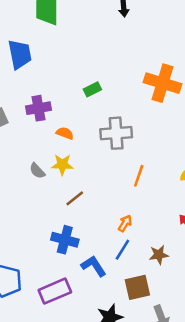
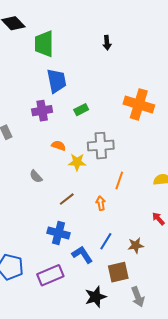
blue trapezoid: (20, 54) -> (57, 81), moved
purple cross: (38, 108) -> (42, 111), moved
yellow star: (62, 165) -> (77, 162), moved
orange arrow: (125, 223) -> (101, 203), moved, turned -40

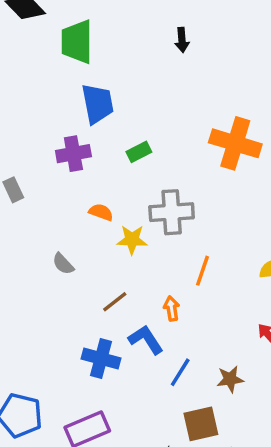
blue L-shape: (82, 255) -> (146, 340), moved

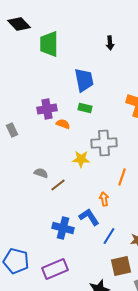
blue trapezoid: (98, 104) -> (84, 80), moved
green rectangle: (139, 152) -> (85, 108), turned 40
orange semicircle: (101, 212) -> (63, 124), moved
gray semicircle: (63, 264) -> (41, 173), turned 152
brown line: (115, 302) -> (58, 185), moved

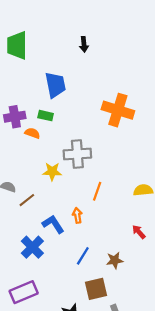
green rectangle: (85, 108) -> (46, 116), moved
blue L-shape: (89, 217) -> (53, 224), moved
blue cross: (63, 228) -> (32, 247), turned 30

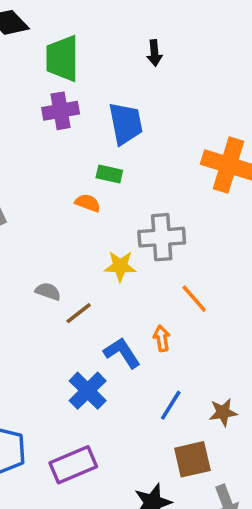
black arrow: (84, 44) -> (154, 53), moved
purple cross: (15, 117) -> (61, 111), moved
orange line: (97, 191) -> (194, 299), turned -60

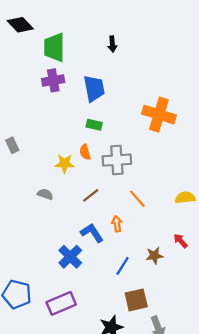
green rectangle: (109, 174) -> (94, 125), moved
orange semicircle: (88, 203) -> (85, 152), moved, turned -126
yellow star: (120, 266) -> (65, 163), moved
brown line: (79, 313) -> (91, 195), moved
brown star: (223, 412) -> (154, 256), moved

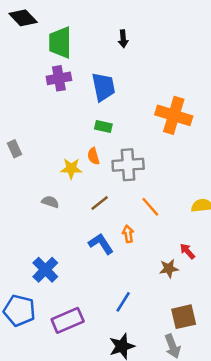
red arrow: (181, 241) -> (187, 251), moved
blue cross: (70, 257) -> (45, 270), moved
blue line: (123, 266) -> (123, 302), moved
brown square: (136, 300) -> (184, 317), moved

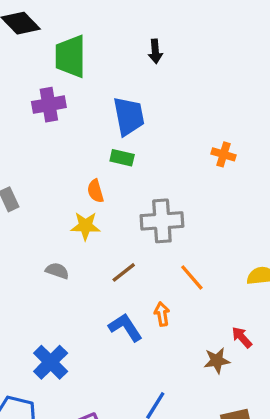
purple cross: (59, 78) -> (49, 105), moved
orange cross: (174, 115) -> (223, 154), size x0.5
green rectangle: (103, 126) -> (122, 158), moved
orange semicircle: (93, 156) -> (95, 191), moved

